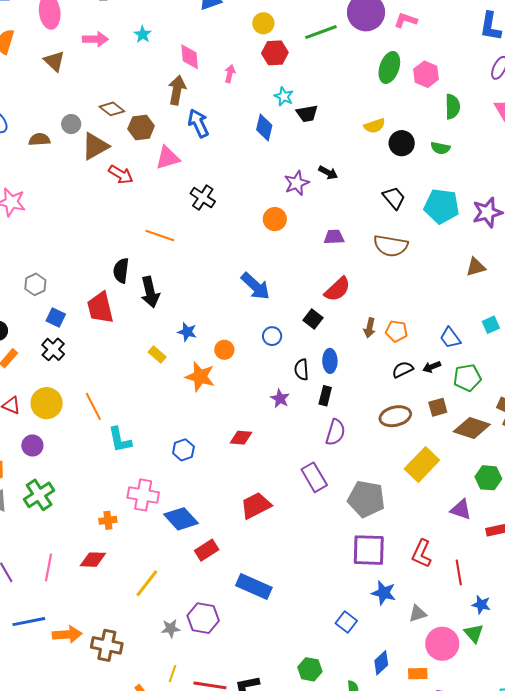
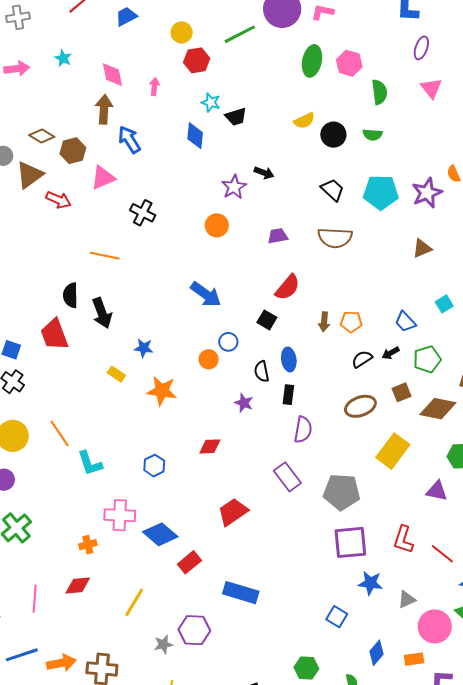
orange circle: (224, 350) -> (209, 359), moved
red line: (459, 572) -> (442, 554), turned -35

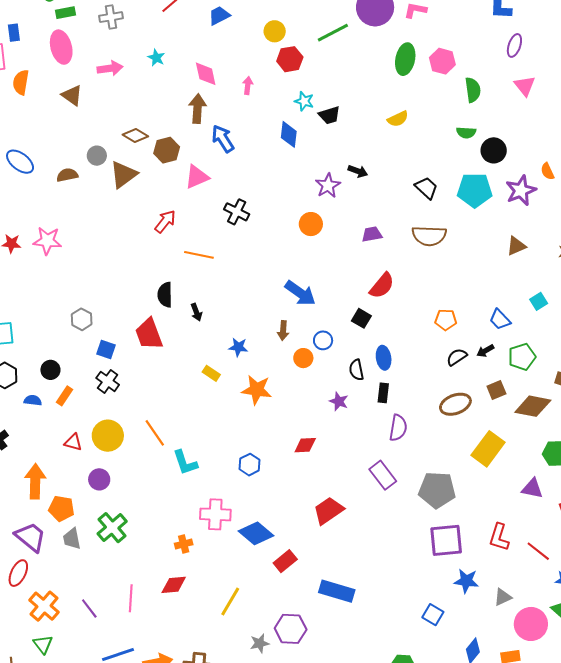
black circle: (333, 135) -> (494, 150), moved
red arrow: (58, 200) -> (165, 221), moved, turned -75
black arrow: (102, 313) -> (196, 312), size x0.6
brown arrow: (324, 322) -> (283, 331), moved

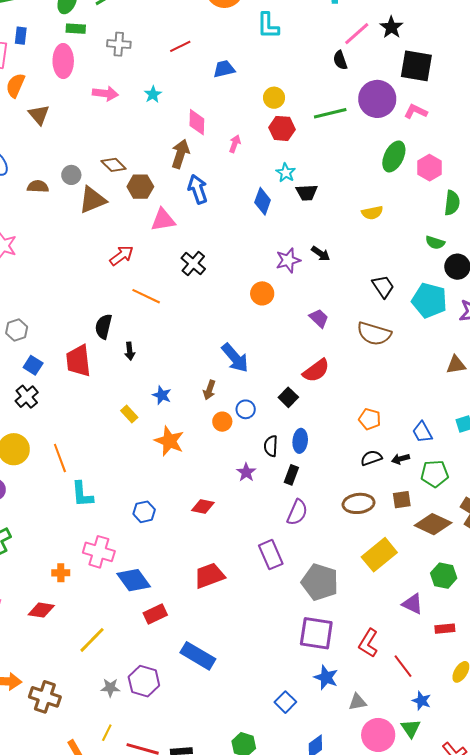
brown triangle: (72, 95) -> (39, 115), moved
purple trapezoid: (372, 234) -> (319, 318), turned 40

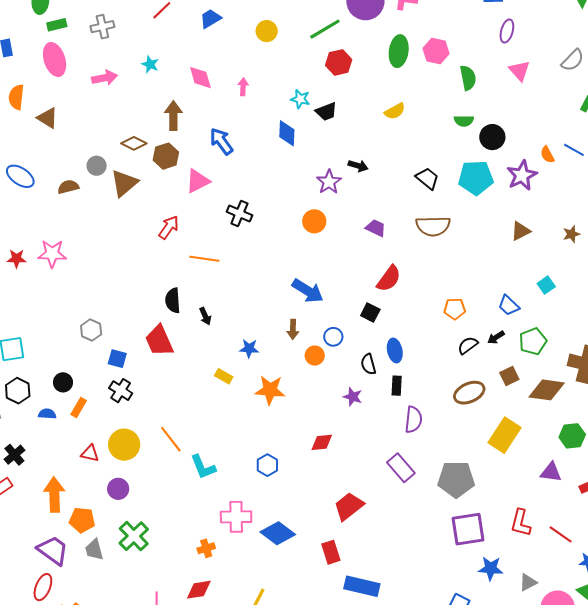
red hexagon: (282, 128) -> (339, 62), moved
brown arrow: (180, 154) -> (173, 116), moved
red rectangle: (155, 614) -> (331, 552), moved, turned -65

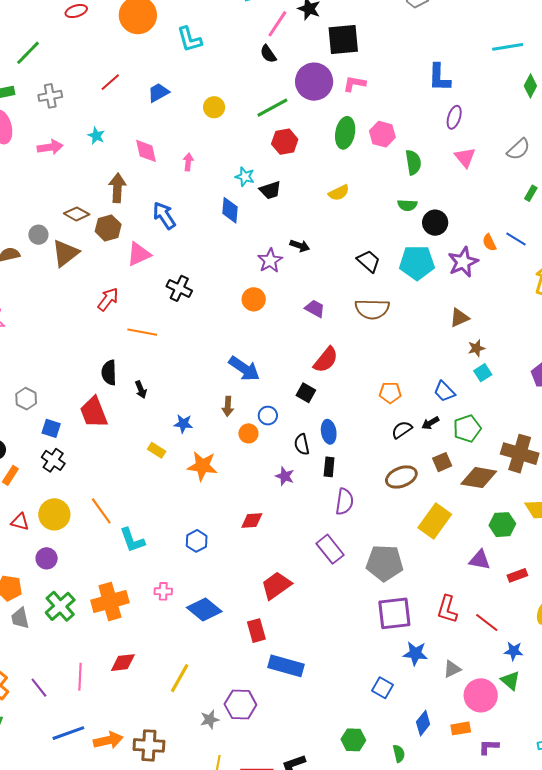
brown star: (571, 234) -> (476, 348), moved
pink cross: (236, 517) -> (163, 591), size x0.6
orange cross: (206, 548) -> (110, 602), moved, size x2.0

